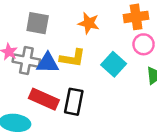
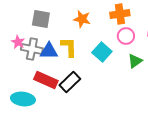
yellow L-shape: (72, 58) -> (69, 47), turned -100
black rectangle: (74, 102) -> (70, 82), turned 35

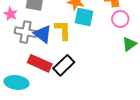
pink star: (18, 42) -> (10, 14), moved
blue triangle: (49, 51) -> (43, 34), turned 36
cyan square: (102, 52) -> (84, 17), moved, turned -30

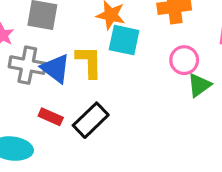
pink circle: (120, 19) -> (184, 60), moved
red rectangle: (40, 63) -> (51, 117), size x0.6

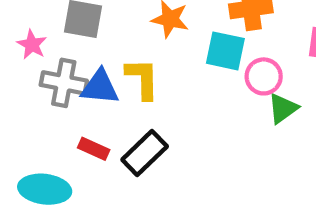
cyan square: (124, 40) -> (225, 51), moved
blue triangle: (56, 68) -> (100, 87), turned -32

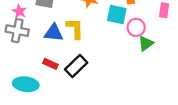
gray cross: (64, 83) -> (17, 31), moved

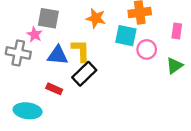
pink star: (19, 11) -> (34, 34), moved
green triangle: (146, 43) -> (174, 66), moved
black rectangle: (76, 66) -> (84, 74), moved

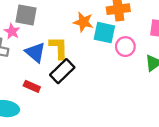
orange star: (96, 18) -> (83, 22), moved
blue triangle: (58, 55) -> (35, 52), turned 35

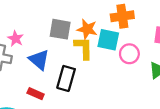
gray square: (26, 15) -> (60, 29), moved
yellow L-shape: (59, 48) -> (84, 48), moved
black rectangle: (62, 71) -> (66, 78), turned -30

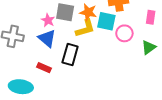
pink star: (16, 39) -> (48, 20), moved
yellow L-shape: (84, 48) -> (85, 28), turned 75

